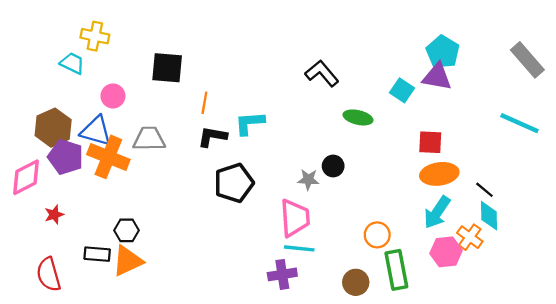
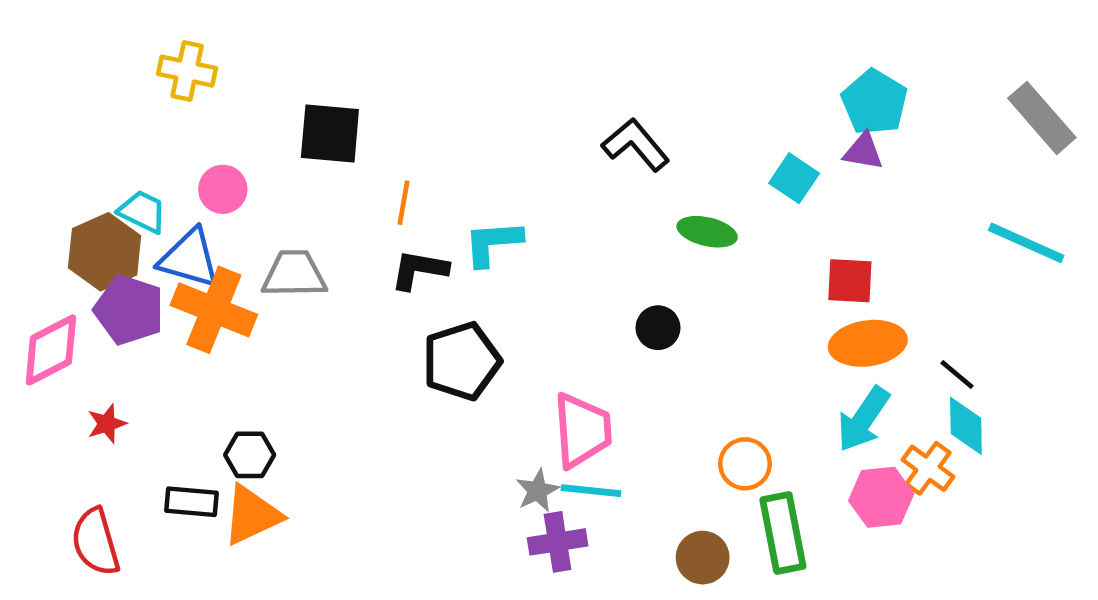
cyan trapezoid: (72, 63) -> (142, 212), moved
purple triangle: (437, 77) -> (863, 151), size x0.7
gray star: (308, 180) -> (537, 491), moved, turned -30

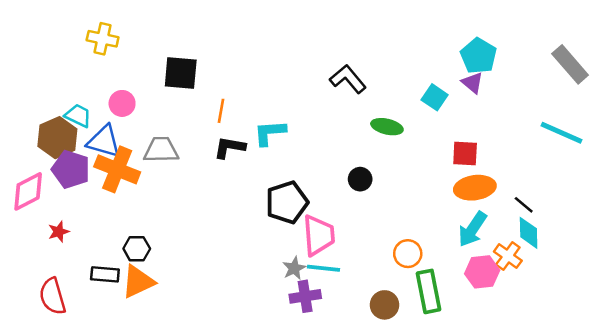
purple triangle: (863, 151) -> (472, 83), turned 30
black pentagon: (462, 361) -> (287, 202), moved

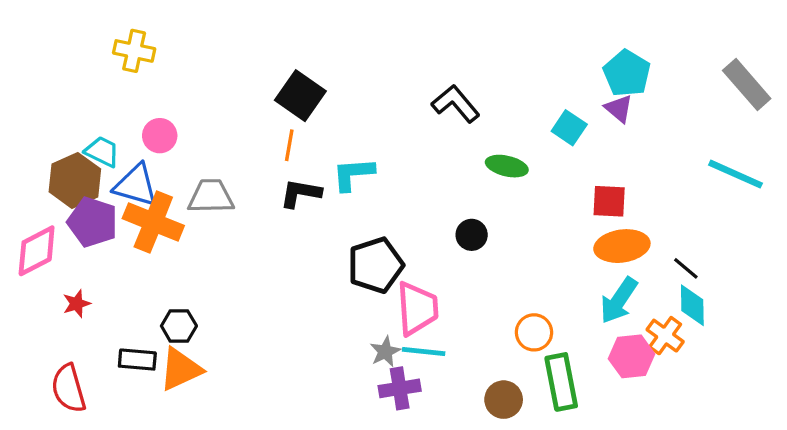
black square: (181, 73) -> (300, 96), moved, turned 30

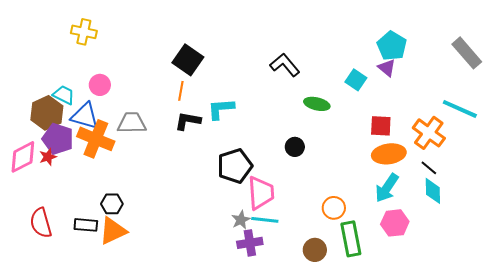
red star: (77, 304) -> (48, 157), moved
orange cross: (665, 336) -> (429, 133), moved, size x1.4
red semicircle: (69, 388) -> (41, 223), moved

